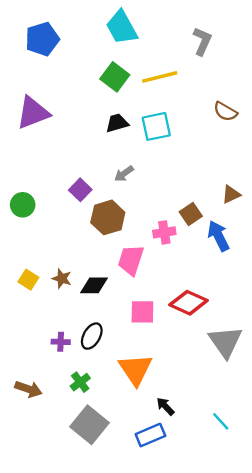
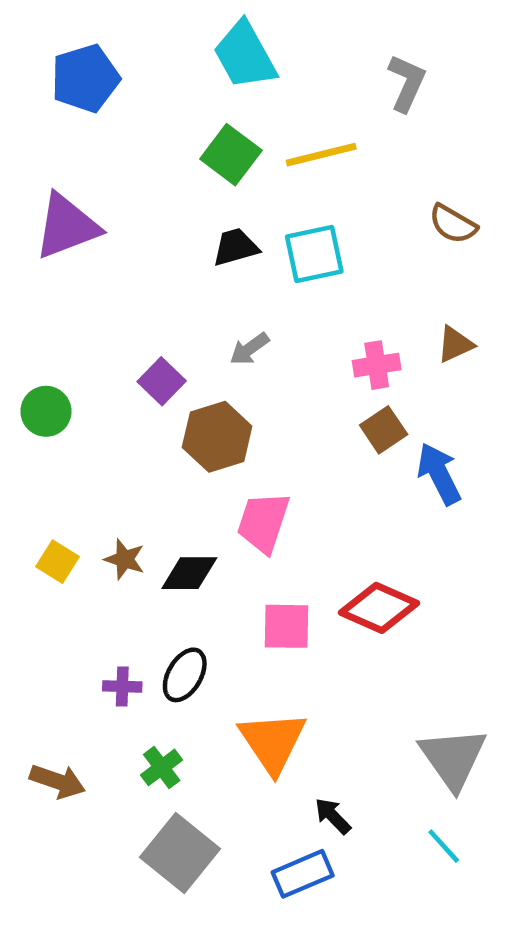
brown triangle: (231, 194) -> (455, 344), moved
pink cross: (164, 232) -> (377, 365), moved
gray triangle: (225, 342) -> (453, 758), moved

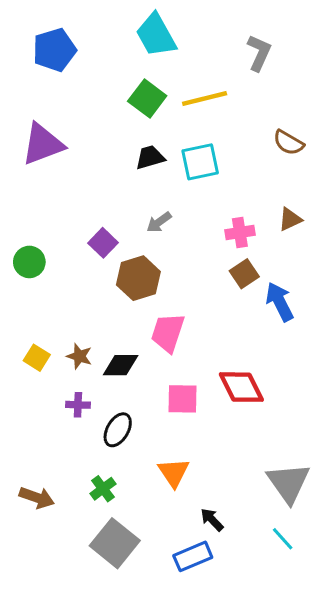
red diamond: (379, 608) -> (241, 387), turned 39
purple cross: (122, 686) -> (78, 405), moved
orange triangle: (273, 742) -> (174, 473), size x0.7

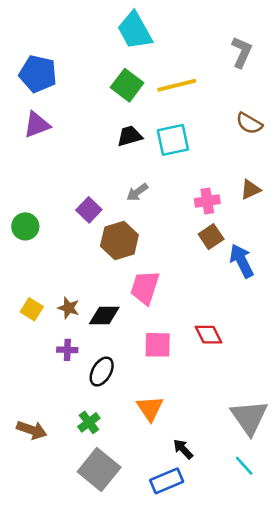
blue pentagon: (54, 50) -> (38, 74), moved, turned 30
gray L-shape: (259, 53) -> (242, 52), moved
purple triangle: (43, 144) -> (37, 125), size x0.7
red diamond: (241, 387) -> (209, 335), size x0.7

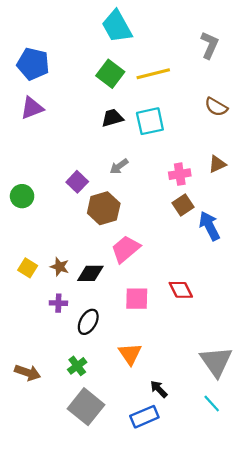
pink trapezoid: (145, 288) -> (126, 249), turned 32

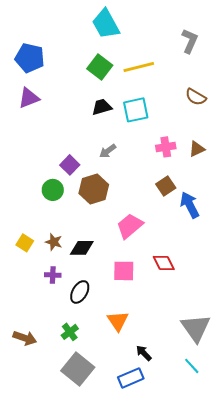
pink cross: (180, 174) -> (166, 147), moved
green circle: (22, 196) -> (53, 190), moved
pink trapezoid: (126, 249) -> (130, 226), moved

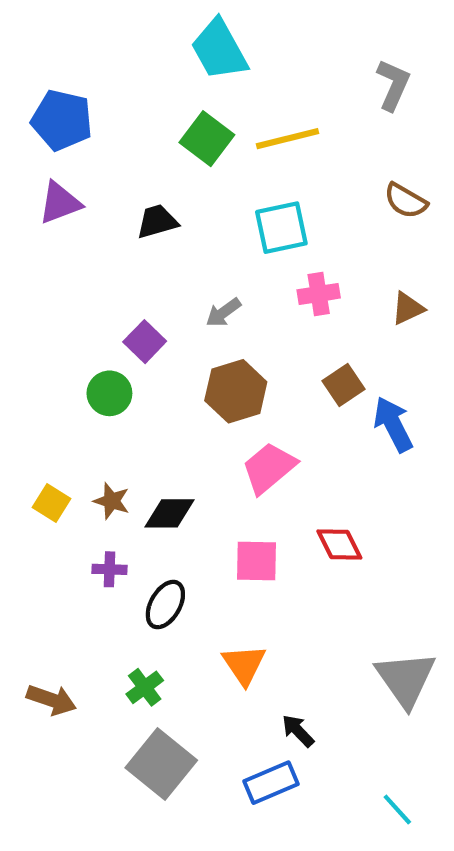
black trapezoid: (102, 107) -> (157, 221), moved
pink cross: (166, 147) -> (319, 294), moved
brown hexagon: (94, 189) -> (236, 391), moved
cyan line: (192, 366) -> (397, 810), moved

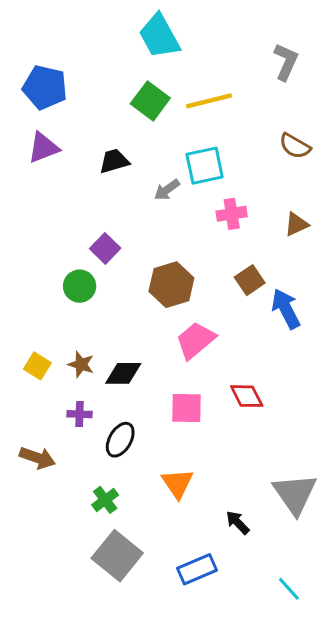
gray arrow: (223, 313) -> (167, 190), moved
brown arrow: (52, 700) -> (37, 458), moved
black arrow: (298, 731) -> (238, 523), moved

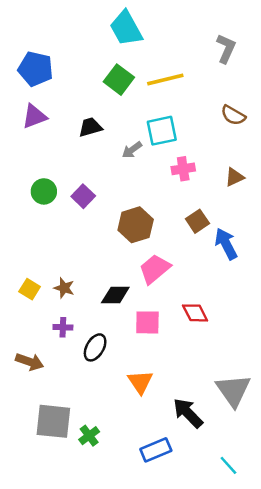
green circle: (80, 286) -> (44, 191), moved
black diamond: (123, 373) -> (115, 295), moved
green cross: (105, 500) -> (89, 436), moved
black arrow: (238, 523) -> (188, 413), size x1.6
gray square: (117, 556) -> (53, 421), moved, turned -33

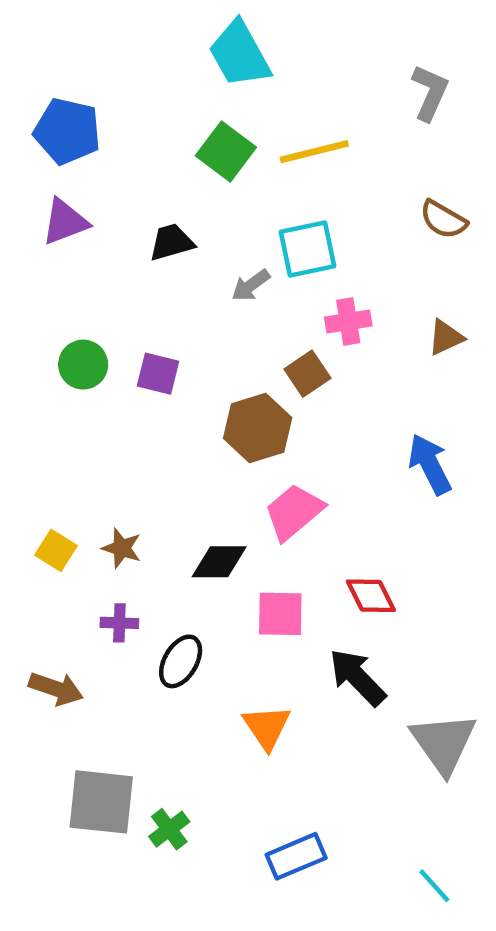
purple square: (83, 196) -> (158, 374), turned -30
brown square: (197, 221) -> (307, 374), moved
black arrow: (188, 413) -> (357, 677), moved

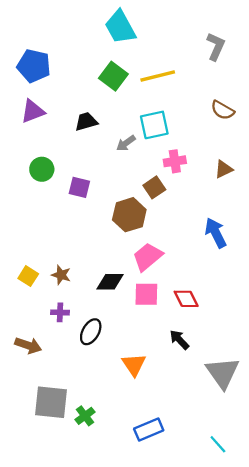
green circle: (83, 365) -> (42, 169), moved
pink square: (280, 614) -> (146, 294), moved
black arrow: (357, 677) -> (179, 340), size x0.7

